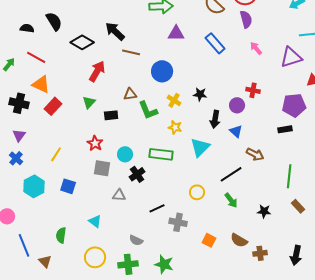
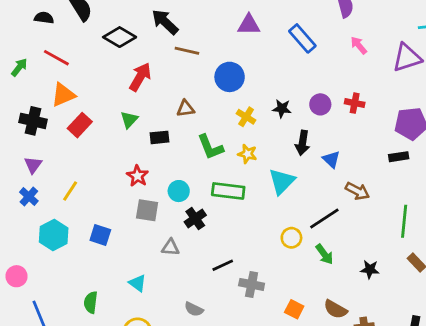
orange triangle: (41, 84) -> (63, 95), turned -48
purple circle: (237, 105) -> (320, 104), moved
green L-shape: (148, 110) -> (210, 147), moved
yellow line: (56, 154) -> (70, 191), moved
yellow circle: (197, 192) -> (291, 238), moved

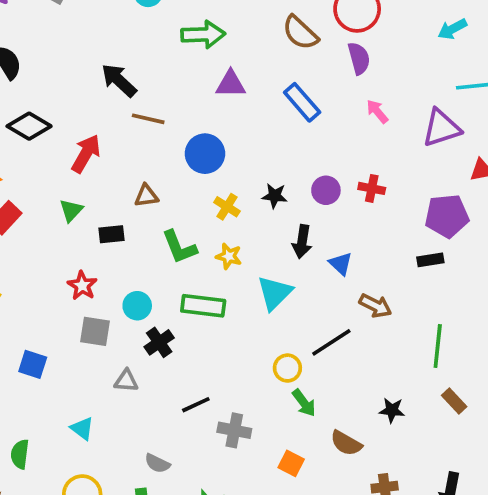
black diamond: (120, 37) -> (29, 126), moved
green arrow: (324, 254) -> (304, 403), moved
brown semicircle: (335, 309) -> (346, 443), moved

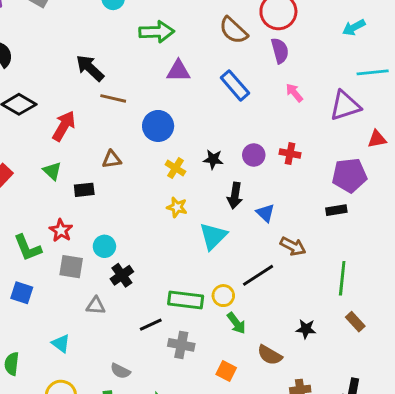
green triangle: (71, 210) -> (52, 171), turned -30
green L-shape: (179, 247) -> (28, 248), moved
green rectangle: (203, 306) -> (186, 300), moved

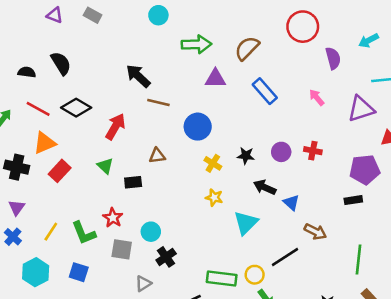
brown semicircle: (233, 30) -> (247, 48), moved, turned 92
purple semicircle: (280, 51) -> (333, 58), moved
black arrow: (235, 196) -> (265, 187), turned 105
gray triangle: (96, 306) -> (143, 284), turned -36

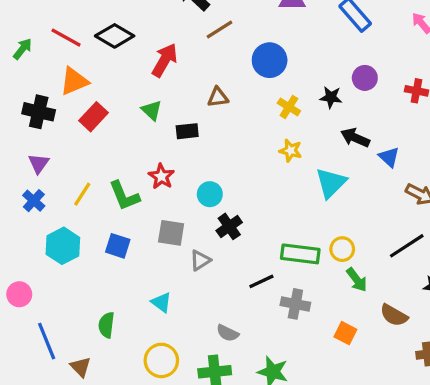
brown line: (158, 103) -> (219, 29), turned -45
purple circle: (281, 152) -> (365, 78), moved
gray square: (122, 249) -> (171, 233), moved
black line: (285, 257) -> (407, 246), moved

